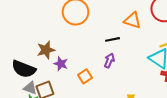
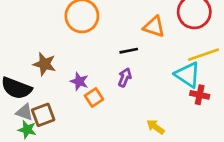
brown star: (46, 50) -> (44, 64), turned 30
purple star: (61, 64) -> (79, 81), moved

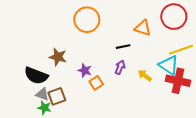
red cross: (200, 95) -> (178, 81), size x1.6
yellow arrow: (155, 127) -> (145, 76), moved

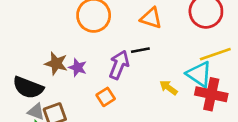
orange triangle: (143, 28) -> (151, 18), moved
purple arrow: (120, 67) -> (119, 65), moved, size x1.5
purple star: (85, 70) -> (78, 67), moved

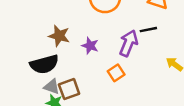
brown star: (56, 63) -> (59, 36), moved
black semicircle: (28, 88) -> (44, 64), turned -36

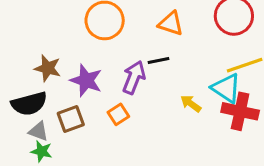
purple star: (90, 46) -> (86, 81), size x1.5
brown square: (69, 89) -> (71, 119), moved

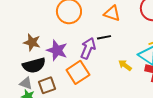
black semicircle: (29, 104) -> (34, 65), moved
orange square: (118, 114) -> (78, 72), size x1.6
brown square: (71, 119) -> (47, 85), moved

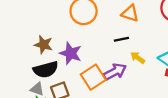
purple arrow: (88, 48) -> (115, 72), moved, turned 40
yellow arrow: (125, 65) -> (138, 58), moved

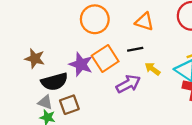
brown star: (44, 45) -> (35, 59), moved
orange square: (93, 77) -> (105, 59), moved

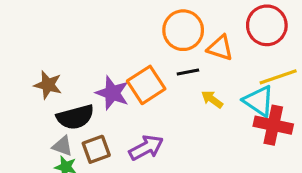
orange circle: (95, 19) -> (183, 30), moved
orange triangle: (144, 22) -> (220, 48), moved
purple arrow: (128, 84) -> (146, 148), moved

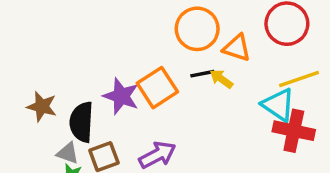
brown star: (48, 85) -> (42, 107), moved
yellow arrow: (212, 99) -> (221, 79), moved
black semicircle: (75, 117) -> (81, 122), turned 108

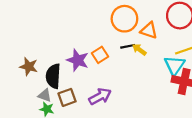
orange square: (157, 88) -> (100, 55), size x0.7
cyan triangle: (278, 105) -> (174, 66), turned 30

